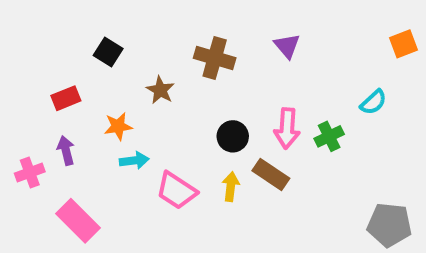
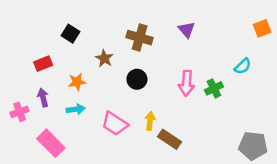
black circle: (233, 136) -> (137, 79), moved
cyan arrow: (134, 160) -> (76, 109), moved
brown rectangle: (271, 175) -> (170, 139), moved

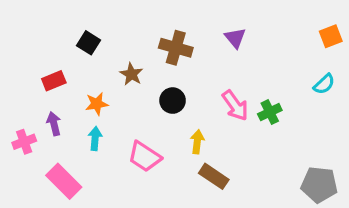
cyan semicircle: (243, 66) -> (324, 84), moved
pink arrow: (187, 83) -> (235, 105), turned -40
cyan arrow: (76, 109) -> (95, 138), turned -78
yellow arrow: (150, 121) -> (197, 142), moved

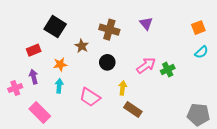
orange square: (331, 36) -> (198, 28), moved
black square: (88, 43) -> (55, 27), size x1.5
pink arrow: (235, 105) -> (146, 65), turned -90

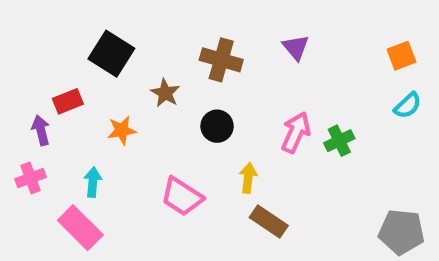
pink arrow: (146, 65) -> (296, 132), turned -30
purple arrow: (34, 77) -> (41, 130), moved
cyan arrow: (59, 86) -> (93, 182), moved

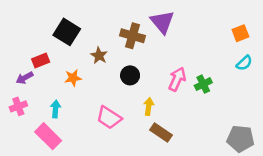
purple triangle: (296, 47) -> (162, 22), moved, size x1.5
purple arrow: (41, 130) -> (25, 78), turned -105

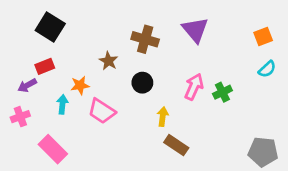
purple triangle: (162, 22) -> (195, 30), moved
black square: (67, 32) -> (50, 27), moved
cyan arrow: (56, 109) -> (62, 104), moved
pink trapezoid: (109, 118) -> (102, 111), moved

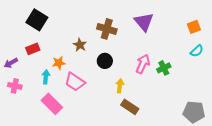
purple arrow: (27, 85) -> (11, 63), moved
pink cross: (20, 117) -> (15, 86), turned 32
pink rectangle: (53, 149) -> (52, 104), moved

